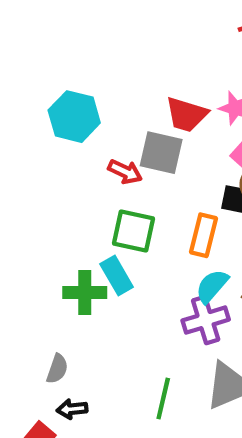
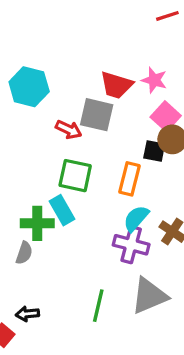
purple cross: (206, 320) -> (131, 245), turned 32
gray semicircle: (57, 369) -> (24, 253), moved

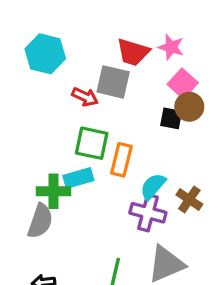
orange rectangle: (129, 179) -> (121, 160), moved
cyan rectangle: (62, 210) -> (78, 178), turned -76
gray semicircle: (24, 253) -> (40, 221), size x1.5

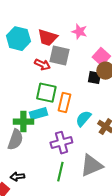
pink star: (171, 47) -> (79, 32), moved
red trapezoid: (133, 52) -> (47, 38), moved
purple cross: (148, 213) -> (61, 143), moved, turned -30

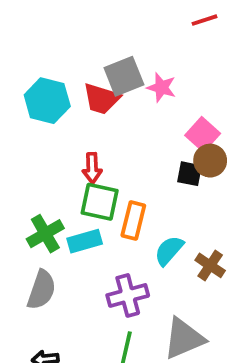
gray square: (59, 56) -> (124, 76), moved, turned -35
red arrow: (42, 65) -> (92, 168), moved, turned 63
green cross: (23, 122) -> (45, 234), moved, turned -30

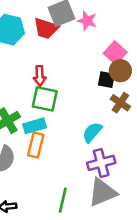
orange rectangle: (133, 221) -> (36, 145), moved
brown cross: (210, 265) -> (120, 103), moved
purple cross: (128, 295) -> (101, 163), moved

